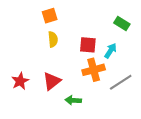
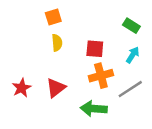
cyan arrow: (111, 51) -> (133, 55), moved
green arrow: (73, 100) -> (94, 109), moved, size x1.5

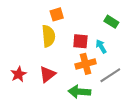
orange square: (53, 17) -> (57, 14), moved
yellow semicircle: (57, 43) -> (48, 36), size x1.5
cyan arrow: (133, 55) -> (101, 46), moved, turned -64

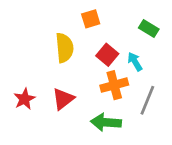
orange square: (57, 14) -> (91, 19), moved
red square: (80, 41) -> (107, 55), turned 35
gray line: (110, 75) -> (147, 100), turned -35

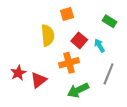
orange cross: (114, 85) -> (69, 63), moved
red triangle: (63, 99) -> (39, 80), moved
green arrow: (106, 122) -> (78, 90), turned -30

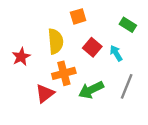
orange cross: (69, 63) -> (64, 73), moved
red star: (18, 73) -> (21, 57), moved
green arrow: (78, 90) -> (91, 90), moved

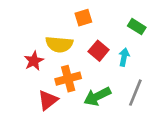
yellow semicircle: (56, 41) -> (59, 44), turned 100
cyan arrow: (116, 53) -> (124, 57), turned 42
red star: (21, 57) -> (34, 61), moved

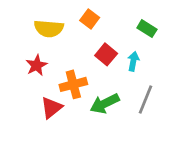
orange square: (83, 18) -> (90, 19), turned -36
yellow semicircle: (59, 44) -> (49, 29), moved

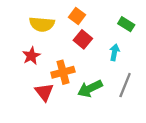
red square: (106, 54) -> (83, 39), moved
red triangle: (51, 108) -> (44, 92), turned -30

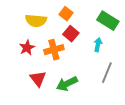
green rectangle: (126, 24) -> (108, 21), size x1.5
orange cross: (63, 72) -> (54, 50), moved
green arrow: (90, 89) -> (67, 84), moved

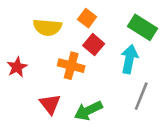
cyan arrow: (98, 45) -> (129, 59), size x1.5
red star: (27, 48) -> (17, 67), moved
orange cross: (54, 50) -> (71, 66), turned 30

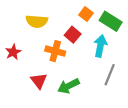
orange square: (87, 18) -> (86, 14), moved

